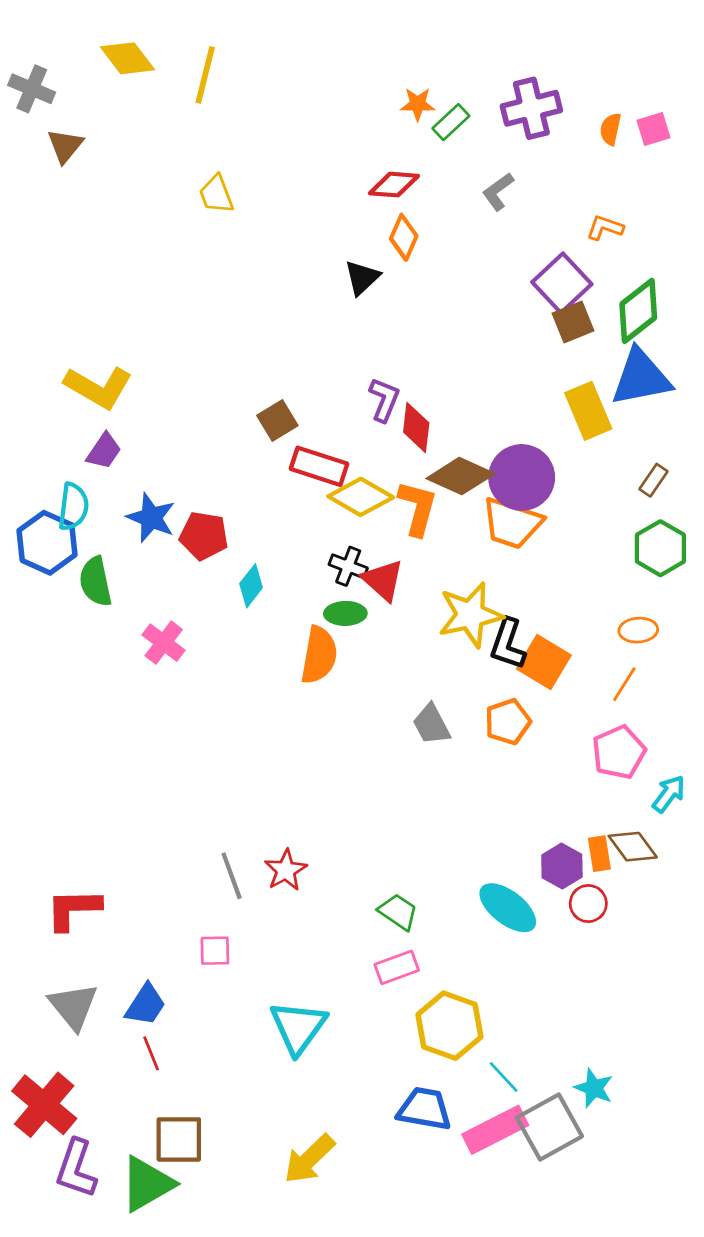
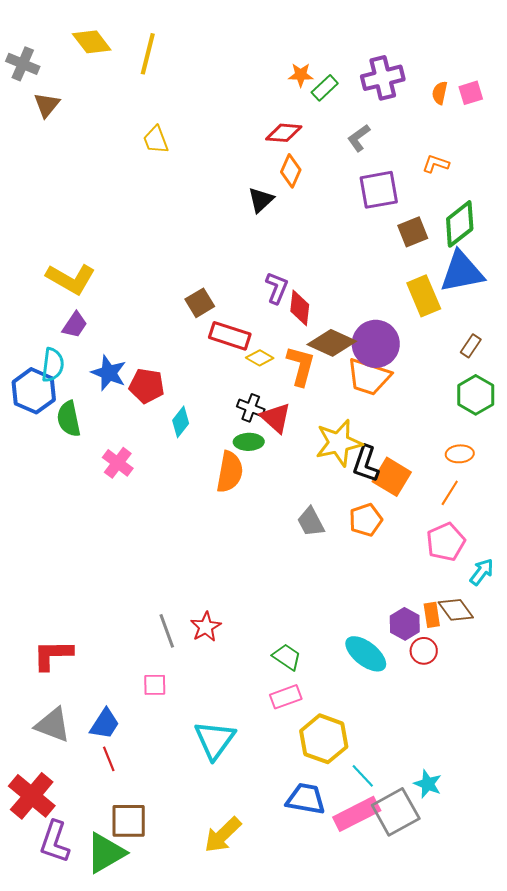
purple square: (562, 283) -> (379, 190), moved, turned 33
yellow diamond: (361, 497) -> (260, 358), size x0.6
gray triangle: (73, 1006) -> (53, 725), turned -30

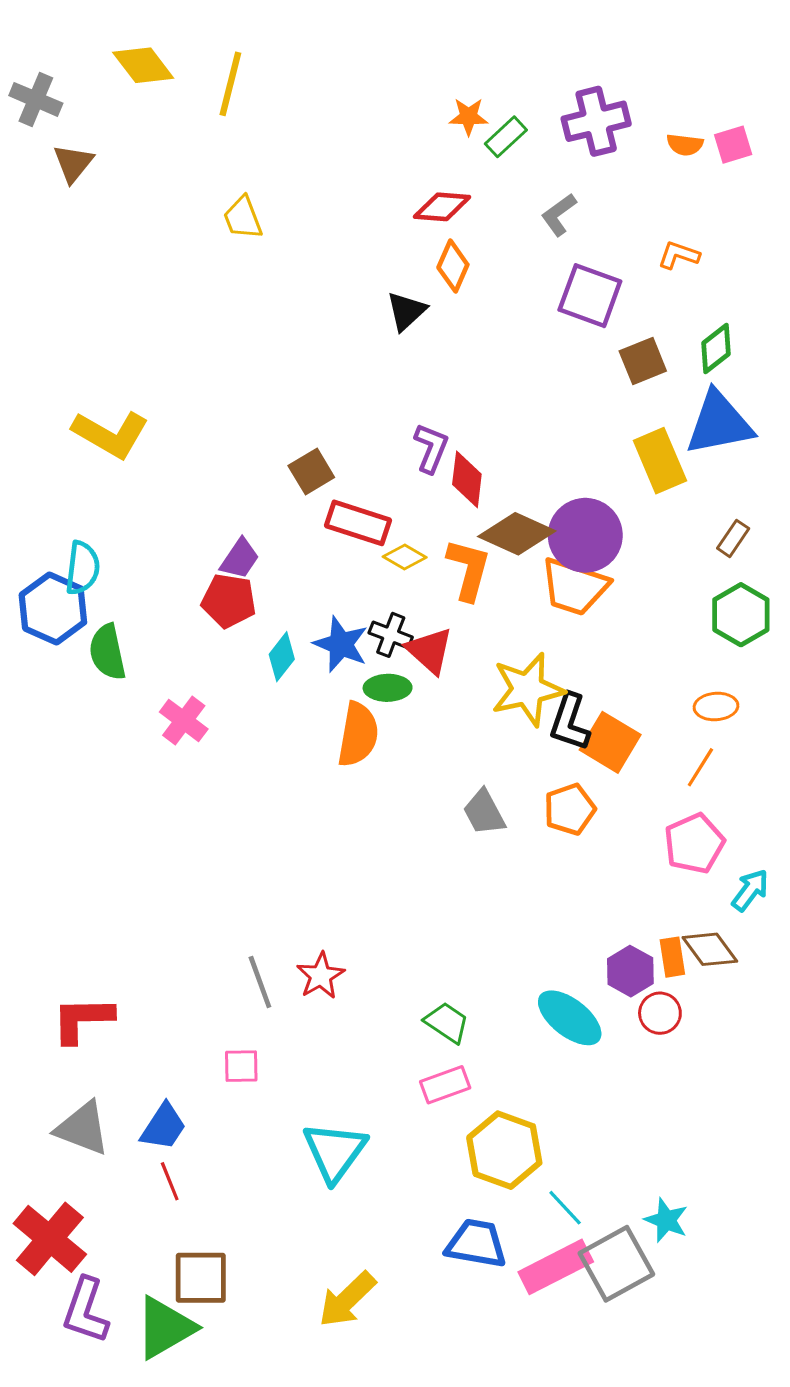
orange semicircle: (440, 93) -> (685, 145), turned -95
purple square: (379, 190) -> (590, 296), turned 30
green diamond: (460, 224) -> (716, 349), size x0.7
purple trapezoid: (75, 325) -> (240, 559), moved
blue star: (109, 373) -> (341, 644), moved

